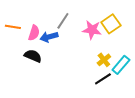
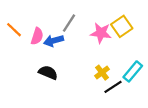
orange line: (13, 27) -> (14, 30), turned 35
black semicircle: (33, 56) -> (48, 73), moved
yellow cross: (104, 60) -> (102, 73), moved

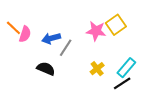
gray line: (69, 23) -> (66, 48), moved
pink semicircle: (37, 36) -> (25, 34), moved
black line: (113, 87) -> (122, 83), moved

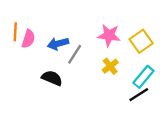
yellow square: (116, 25) -> (141, 41), moved
orange line: (13, 28) -> (15, 32), turned 49
yellow cross: (97, 69) -> (110, 66), moved

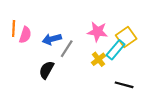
cyan rectangle: (143, 77) -> (116, 50), moved
black semicircle: (52, 78) -> (46, 70), turned -84
black line: (139, 95) -> (124, 85), turned 48

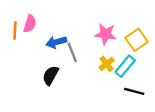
pink semicircle: (25, 35) -> (30, 24), moved
gray line: (67, 49) -> (72, 52), turned -54
cyan rectangle: (116, 50) -> (125, 66), moved

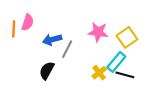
gray line: (72, 52) -> (67, 49), turned 48
yellow cross: (107, 64) -> (99, 73), moved
black line: (134, 91) -> (125, 75), moved

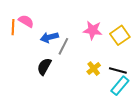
pink semicircle: (28, 22) -> (26, 21), turned -77
cyan rectangle: (116, 62) -> (120, 86), moved

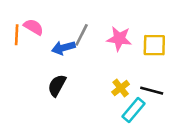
yellow square: (120, 35) -> (154, 45), turned 36
gray line: (63, 46) -> (82, 35), moved
cyan rectangle: (120, 86) -> (134, 110), moved

